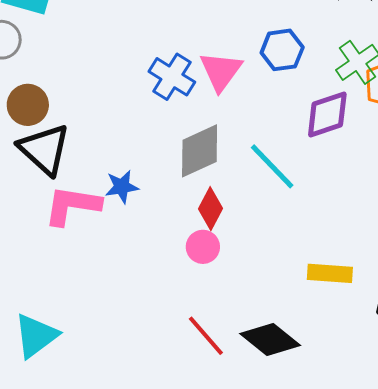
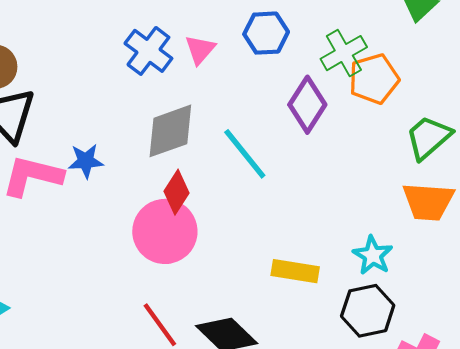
pink triangle: (221, 71) -> (200, 49), size x0.7
purple diamond: (327, 114) -> (307, 105), turned -44
pink circle: (203, 247) -> (165, 231), size x1.8

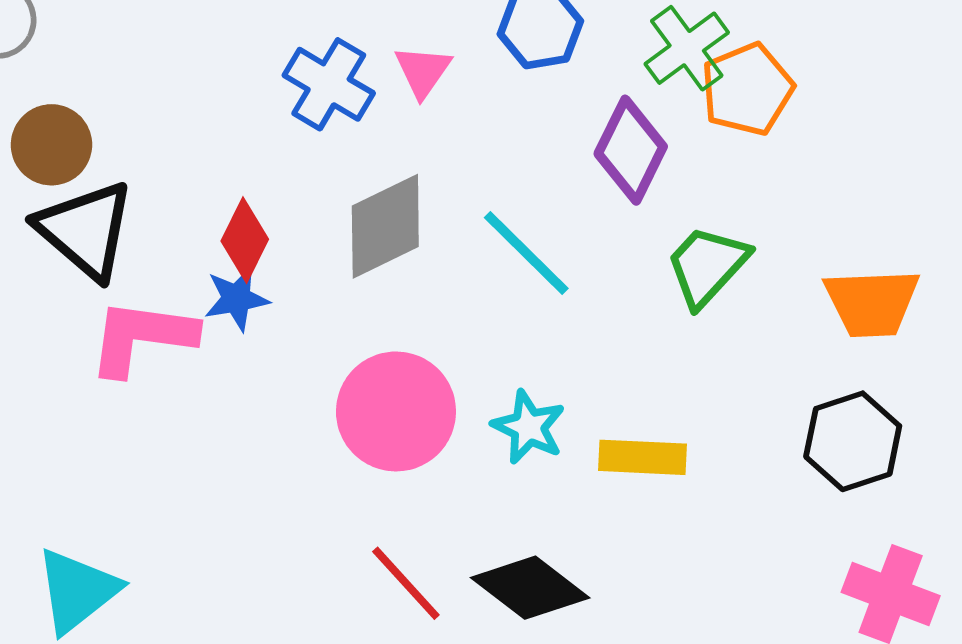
green trapezoid: (429, 138) -> (707, 266), moved
red diamond: (177, 192) -> (245, 240), moved
cyan star: (373, 255) -> (529, 427), moved
black hexagon: (368, 311) -> (853, 441), moved

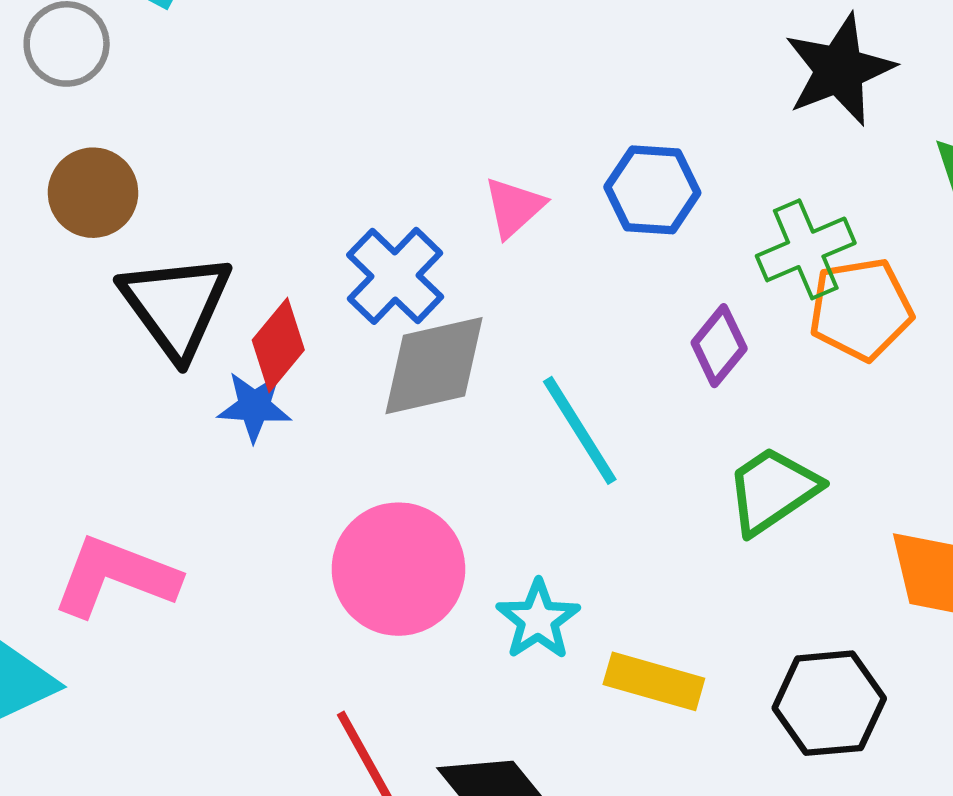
blue cross: (329, 84) -> (395, 276), moved
purple diamond: (631, 150) -> (719, 346), size x0.7
black triangle: (85, 230) -> (176, 305), moved
pink L-shape: (142, 337) -> (116, 576), moved
black hexagon: (853, 441) -> (829, 703), moved

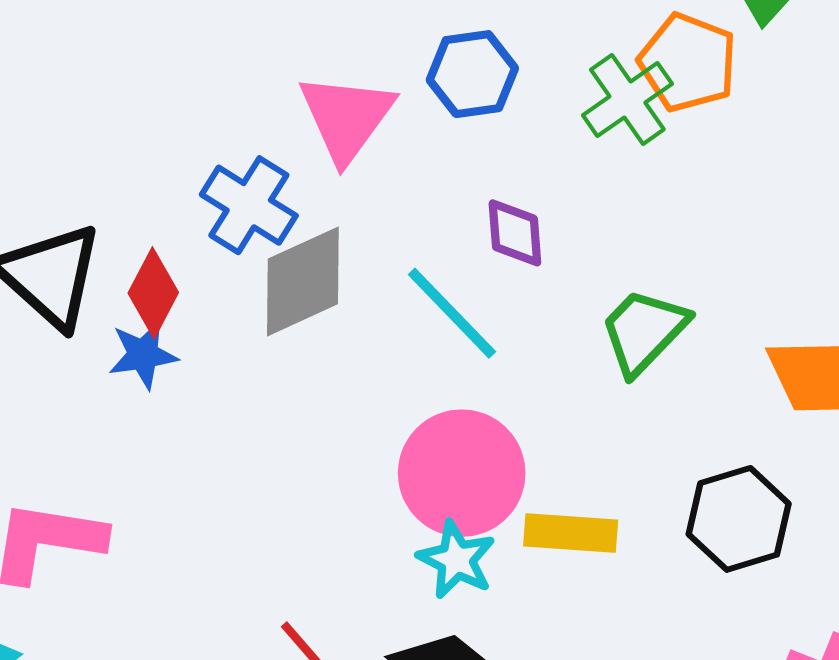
pink triangle: (514, 207) -> (346, 117), size x1.6
orange pentagon: (861, 309) -> (688, 62), moved, turned -30
purple diamond: (719, 346) -> (515, 233), moved, turned -32
pink circle: (398, 569) -> (462, 473), moved
cyan star: (538, 620) -> (456, 560), moved

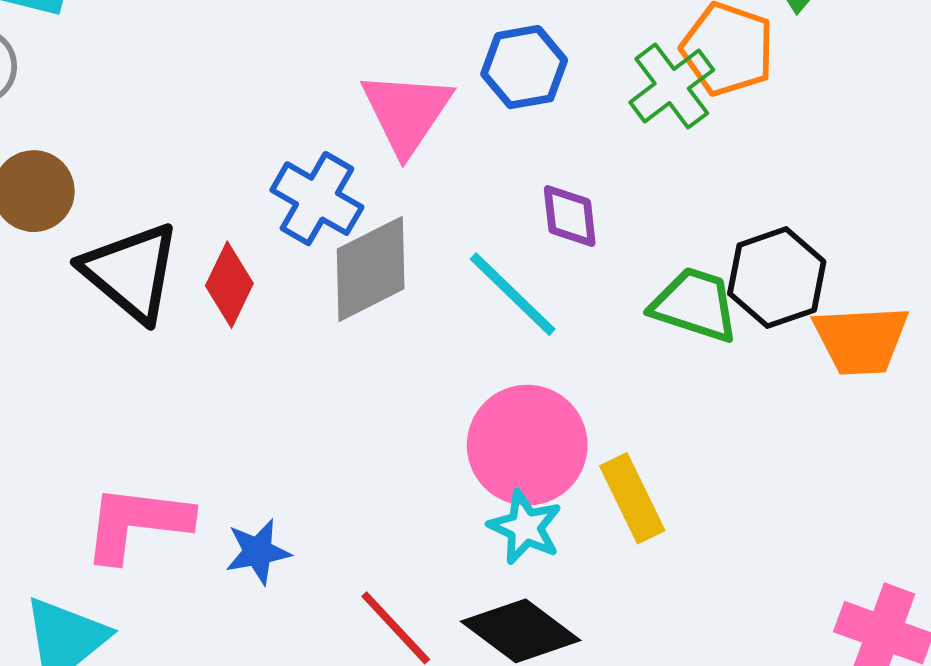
green trapezoid: (644, 331) -> (695, 305), turned 66
blue star: (143, 355) -> (258, 552), moved
black hexagon: (739, 519) -> (777, 278), moved
yellow rectangle: (571, 533) -> (632, 498), turned 62

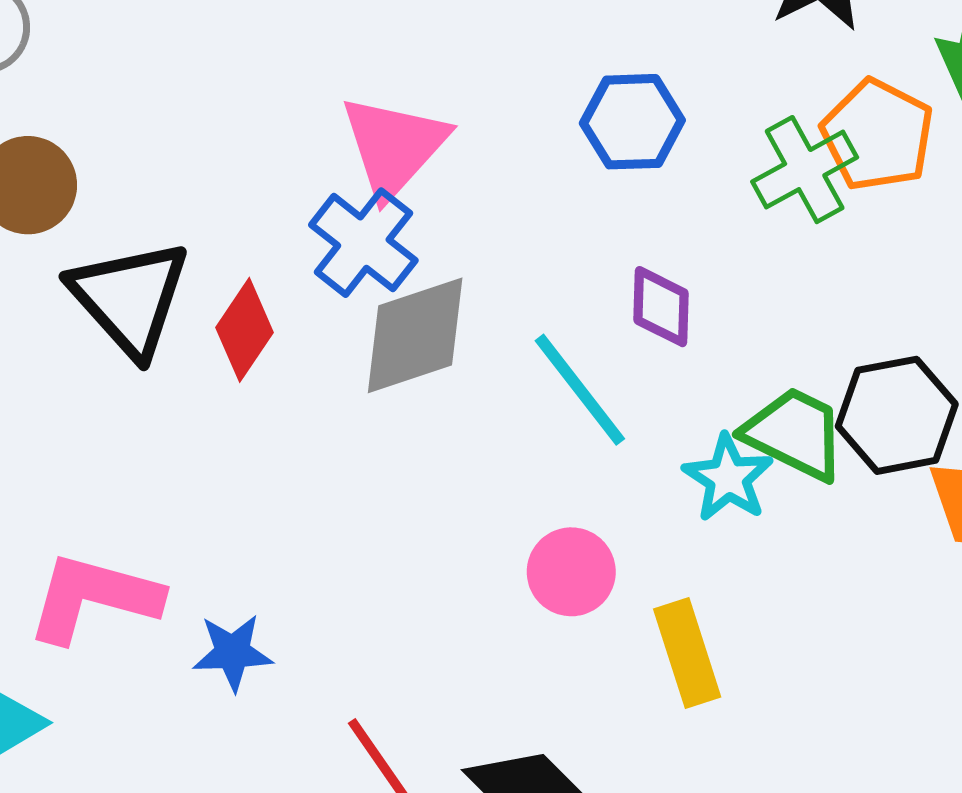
pink triangle: (406, 112) -> (394, 146), moved
pink circle: (527, 445) -> (571, 572), size x0.6
cyan star: (525, 527) -> (728, 478), moved

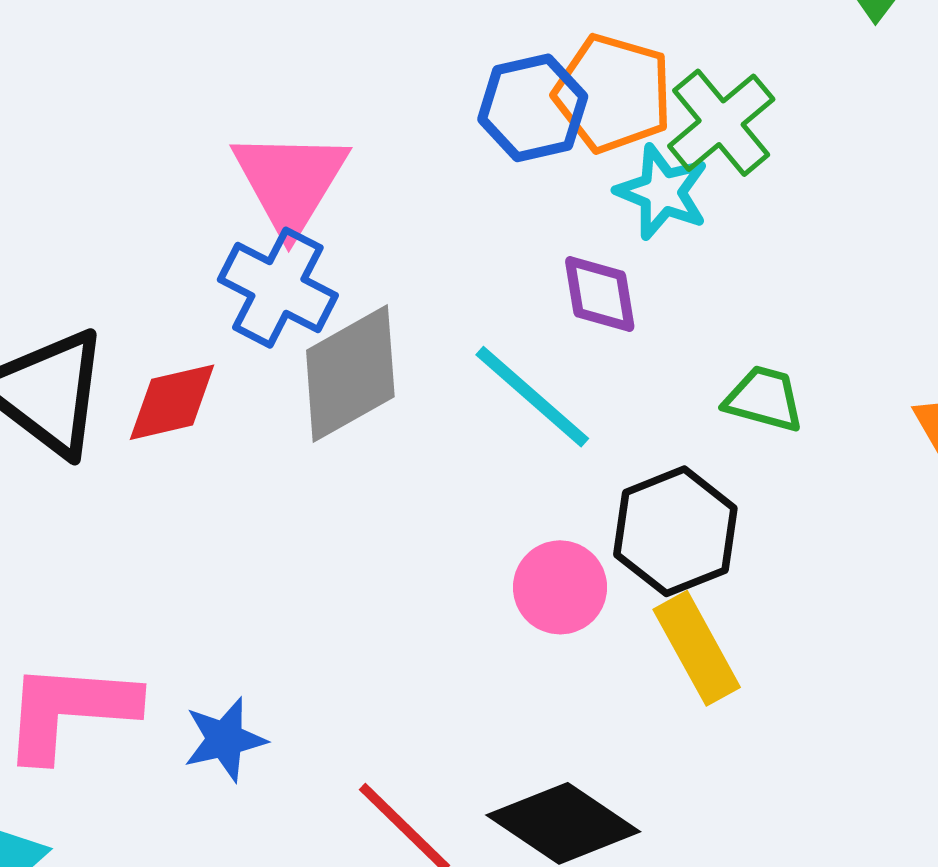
orange pentagon: (877, 135) -> (613, 93), moved
red diamond: (245, 330) -> (172, 402), turned 54
black hexagon: (897, 415) -> (675, 531), moved
green trapezoid: (795, 434) -> (764, 399), size x0.7
cyan star: (728, 478) -> (662, 192), moved

